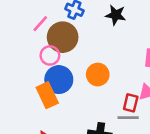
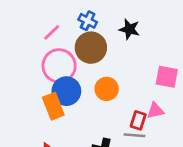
brown circle: (63, 37) -> (91, 48), moved
pink circle: (50, 55) -> (59, 66), size x1.6

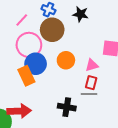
pink triangle: (155, 111) -> (92, 65), moved

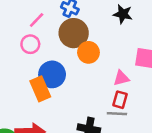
black star: (80, 14) -> (123, 14), moved
pink circle: (29, 45) -> (30, 44), moved, size x0.6
orange circle: (66, 60) -> (88, 52), moved

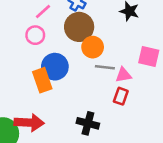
gray line: (117, 114) -> (105, 67), moved

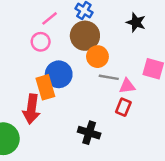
red arrow: (29, 123) -> (31, 109), moved, turned 92

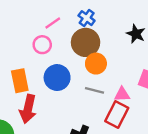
gray line: (109, 77) -> (94, 90), moved
orange rectangle: (45, 87) -> (20, 81), moved
red rectangle: (123, 107) -> (117, 114), size x1.5

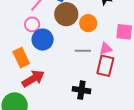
orange circle: (96, 64) -> (88, 23), moved
blue circle: (57, 78) -> (43, 40), moved
red arrow: (28, 109) -> (33, 79), turned -120

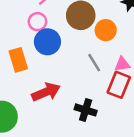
gray line: (83, 51) -> (94, 63), turned 49
red arrow: (33, 79) -> (46, 92), moved

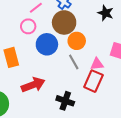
orange circle: (106, 30) -> (77, 41), moved
blue circle: (47, 42) -> (47, 44), moved

